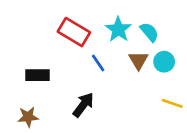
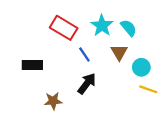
cyan circle: (164, 62) -> (141, 67), moved
black arrow: (83, 105) -> (87, 84), moved
brown star: (28, 117) -> (53, 101), moved

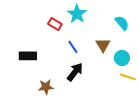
cyan star: (102, 26) -> (77, 14), moved
red rectangle: (64, 28) -> (55, 24), size x0.6
cyan semicircle: (129, 28) -> (122, 23), moved

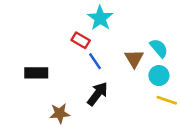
cyan semicircle: (122, 23) -> (159, 48), moved
red rectangle: (55, 24) -> (81, 40), moved

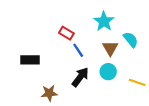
cyan star: (100, 18) -> (104, 21), moved
cyan circle: (159, 76) -> (108, 72), moved

